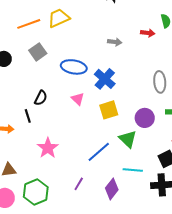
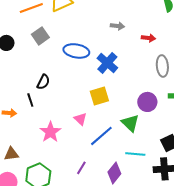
red arrow: (148, 33) -> (148, 38), moved
pink triangle: (78, 99) -> (80, 119), moved
yellow square: (109, 110) -> (99, 96), moved

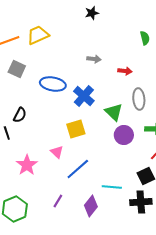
gray square: (40, 36) -> (17, 69), turned -30
green triangle: (130, 123) -> (114, 112), moved

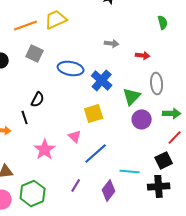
green triangle: (114, 112) -> (132, 96), turned 30

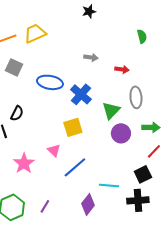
purple line: (76, 185) -> (45, 206), moved

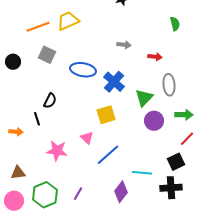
pink star: (24, 163) -> (57, 151), turned -30

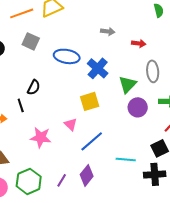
purple diamond: (121, 192) -> (87, 175), moved

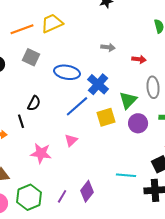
yellow square: (90, 101) -> (106, 117), moved
pink triangle: (71, 124) -> (71, 140), turned 32
blue line: (92, 141) -> (77, 106), moved

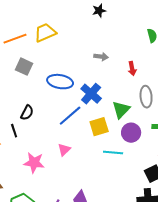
red arrow: (139, 59) -> (132, 69), turned 72
cyan line: (126, 175) -> (113, 153), moved

